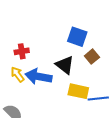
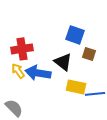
red cross: (22, 51) -> (22, 49), size x1.5
brown square: (92, 57) -> (89, 54), turned -32

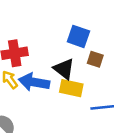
yellow rectangle: (76, 87) -> (71, 88), moved

